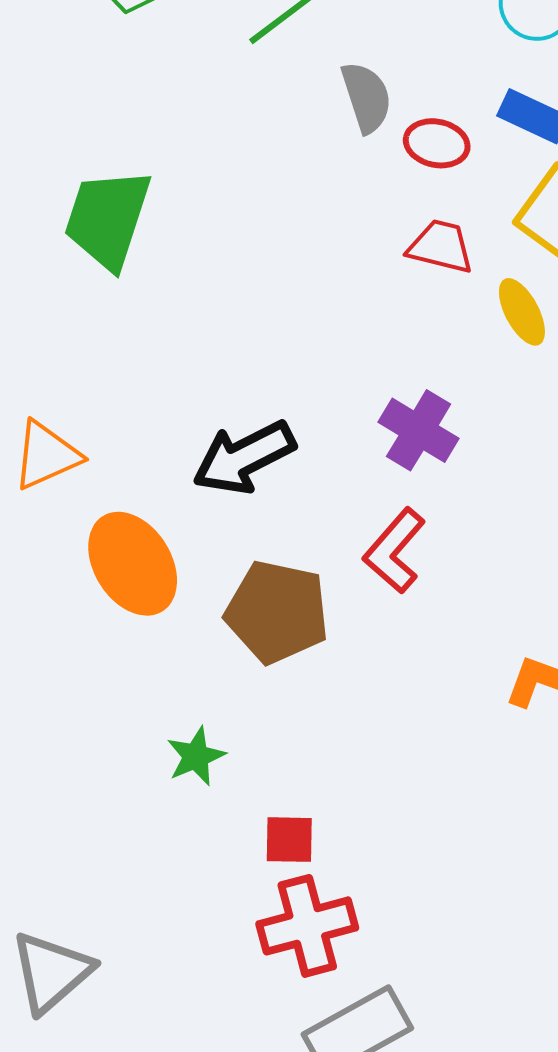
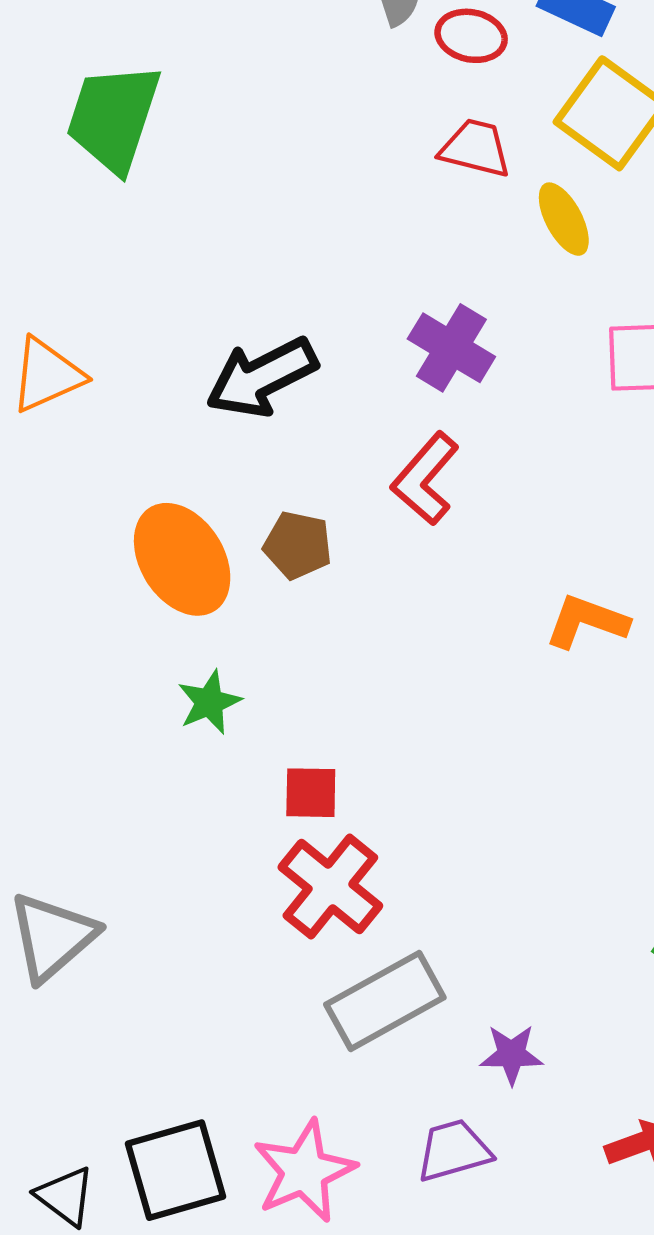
orange ellipse: (133, 564) -> (182, 559), moved
brown pentagon: (277, 612) -> (298, 545), size x0.6
red cross: (307, 926) -> (330, 887), turned -36

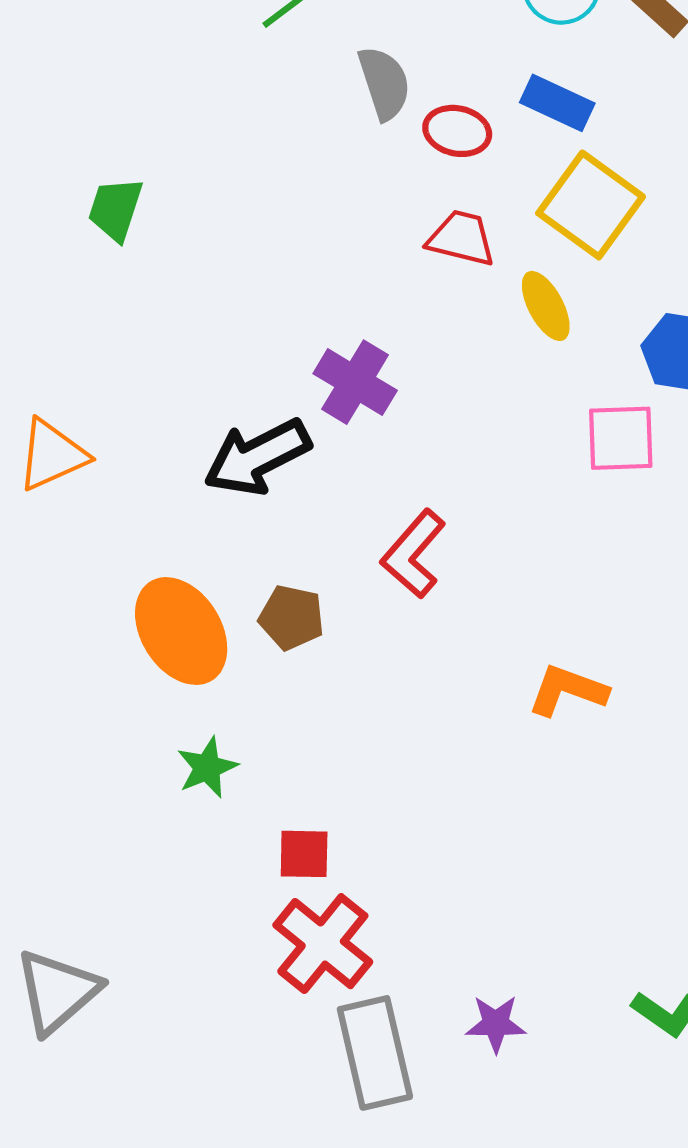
green trapezoid: (113, 118) -> (115, 209), size x0.6
purple cross: (451, 348) -> (355, 382), moved
gray rectangle: (385, 1001) -> (375, 1053), turned -74
purple star: (511, 1054) -> (496, 1024), moved

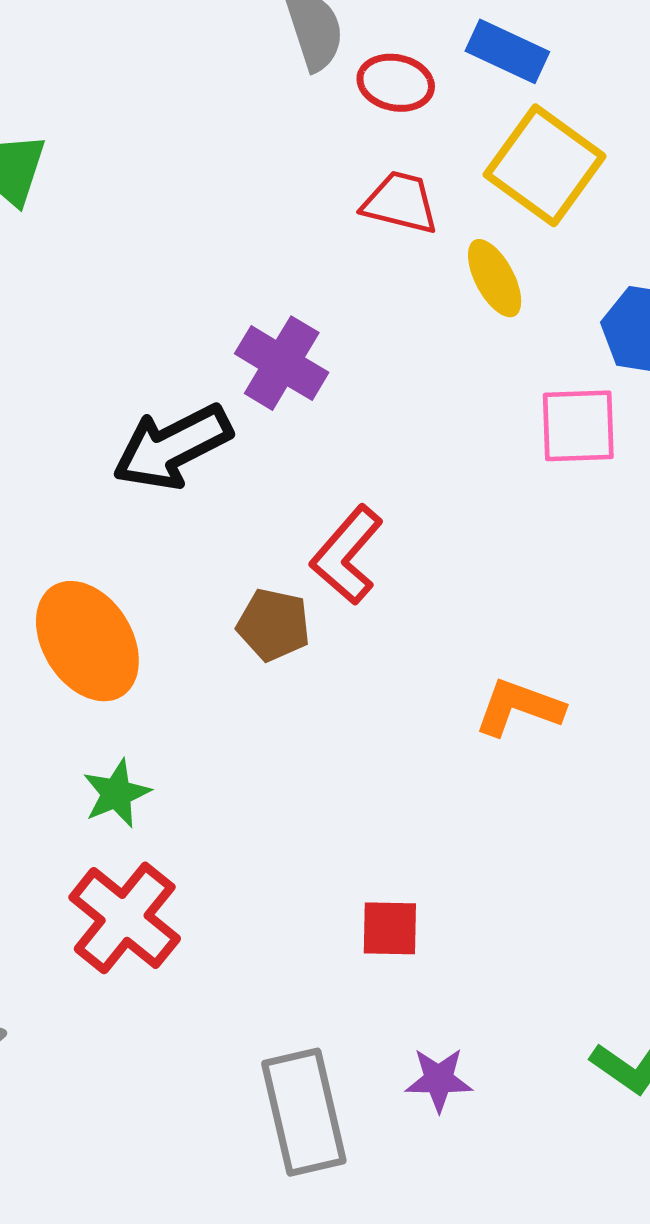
brown pentagon: (292, 617) -> (274, 625), moved
red square: (304, 854) -> (390, 928), moved
red cross: (323, 944) -> (125, 918), moved

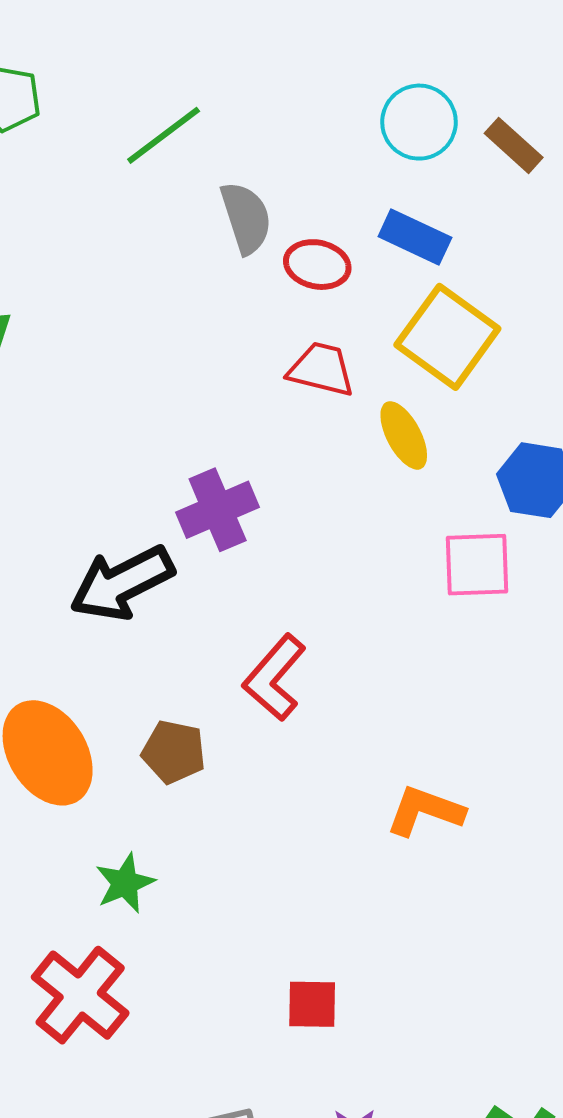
purple cross: (282, 363) -> (218, 510), turned 36
brown pentagon: (274, 625) -> (174, 752), moved
green star: (117, 793) -> (125, 883), moved

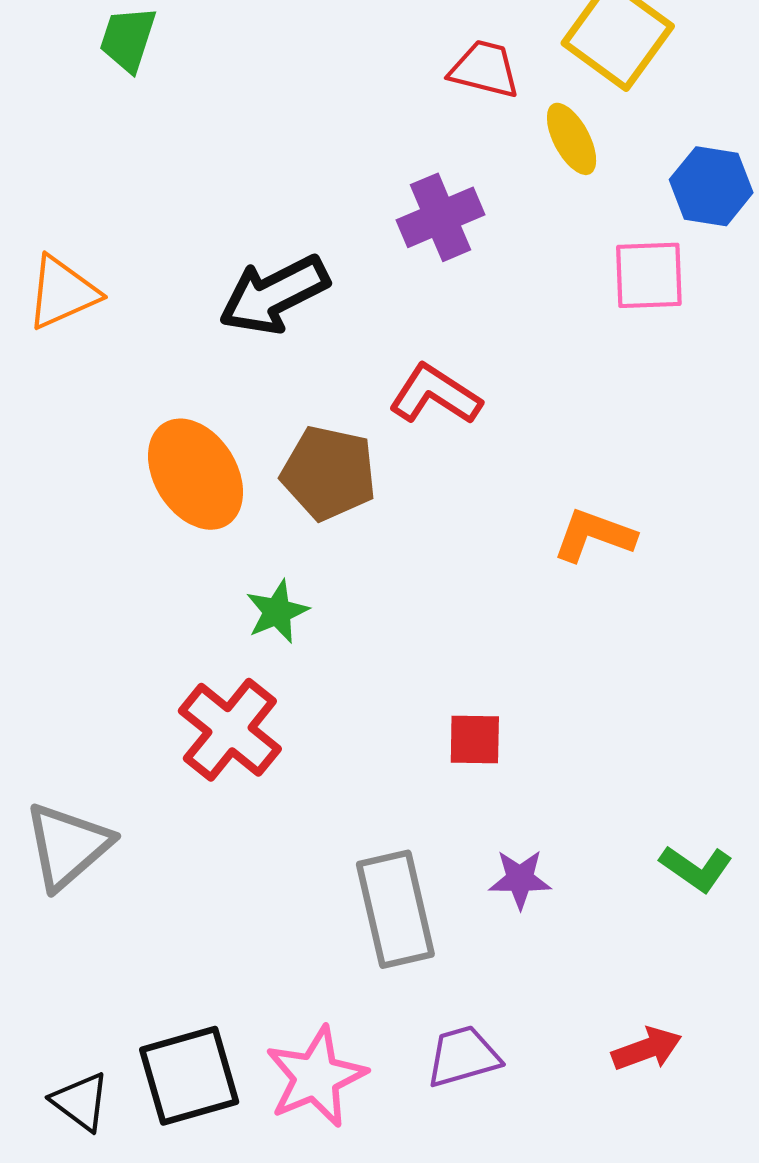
purple cross: (218, 510) -> (440, 217), moved
red L-shape: (275, 678) -> (435, 395), turned 82
brown pentagon: (174, 752) -> (329, 473), size x1.4

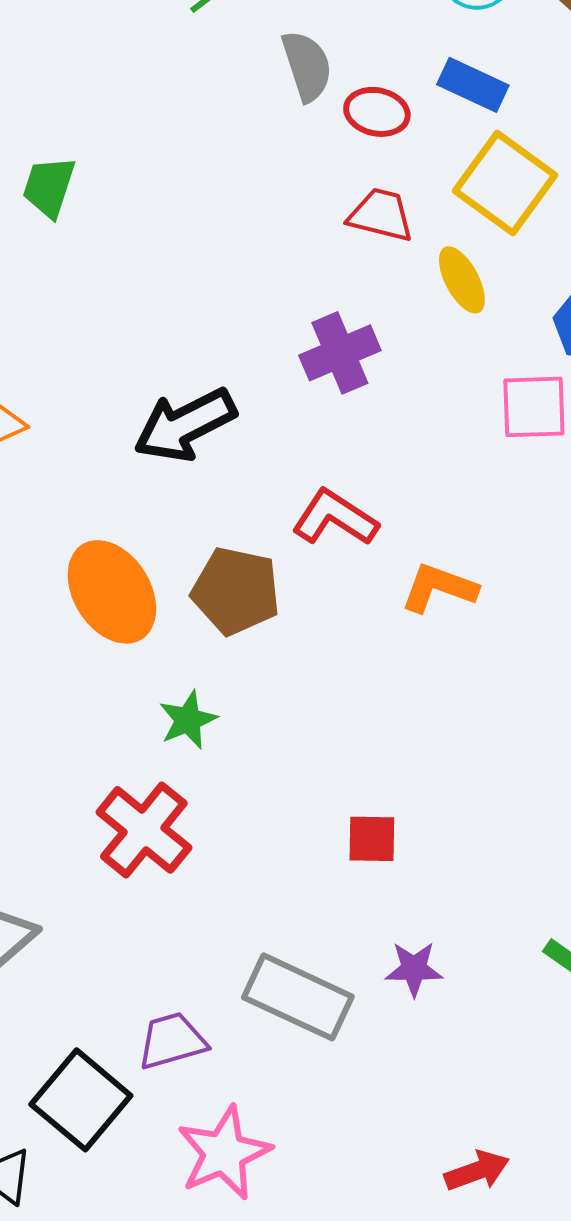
orange L-shape: (594, 535) -> (439, 588), moved
gray rectangle: (395, 909) -> (298, 997), turned -52
red arrow: (647, 1049) -> (477, 1171), moved
purple trapezoid: (463, 1056) -> (172, 1041), moved
black square: (189, 1076) -> (81, 1100), moved, turned -34

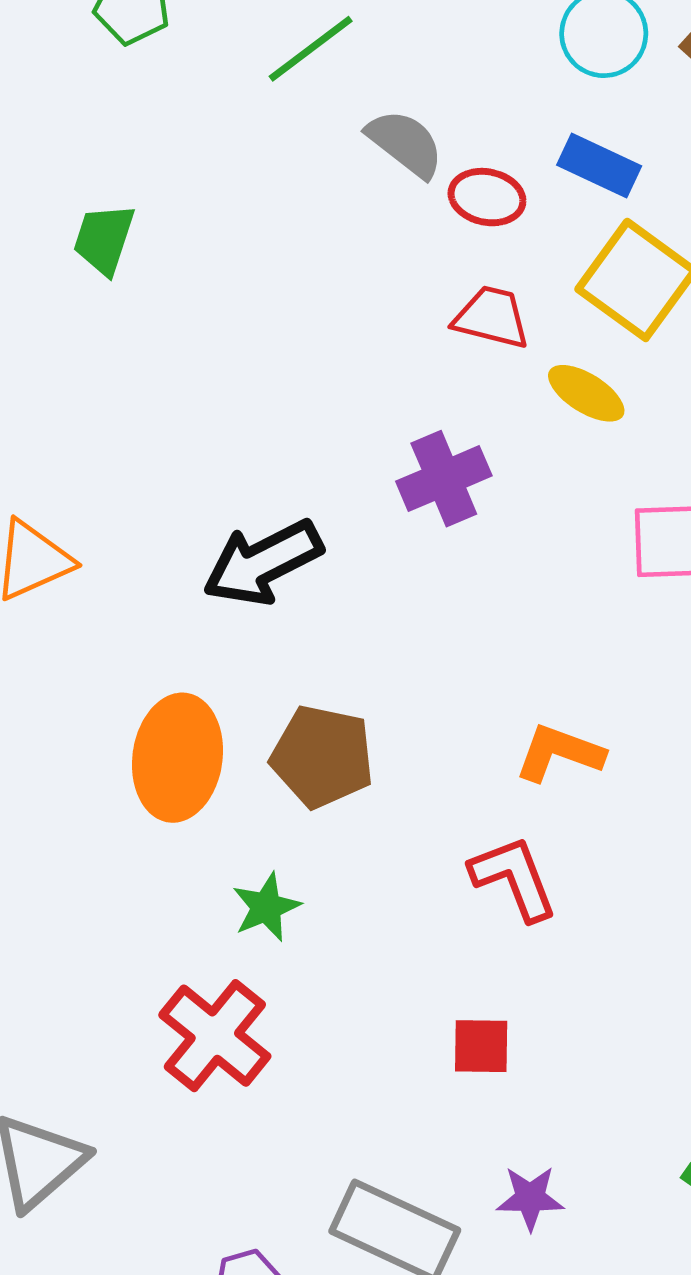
gray semicircle: (307, 66) -> (405, 143), turned -34
green trapezoid: (49, 187) -> (104, 239), moved
yellow ellipse: (462, 280) -> (586, 393), turned -30
red L-shape: (335, 518) -> (514, 878), moved, turned 36
orange ellipse: (112, 592) -> (177, 758), turned 40

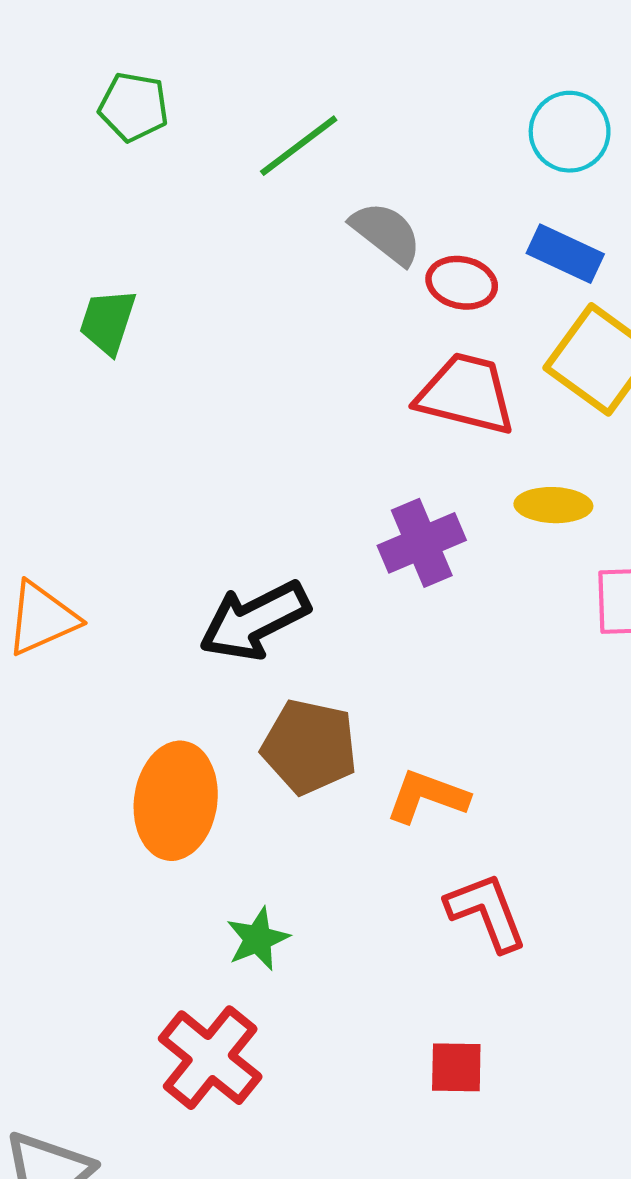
red trapezoid: (492, 317) -> (466, 394), size x1.4
yellow ellipse: (586, 393) -> (553, 505), moved, turned -30
orange L-shape: (559, 753) -> (427, 796), moved
brown pentagon: (322, 756) -> (309, 747), moved

